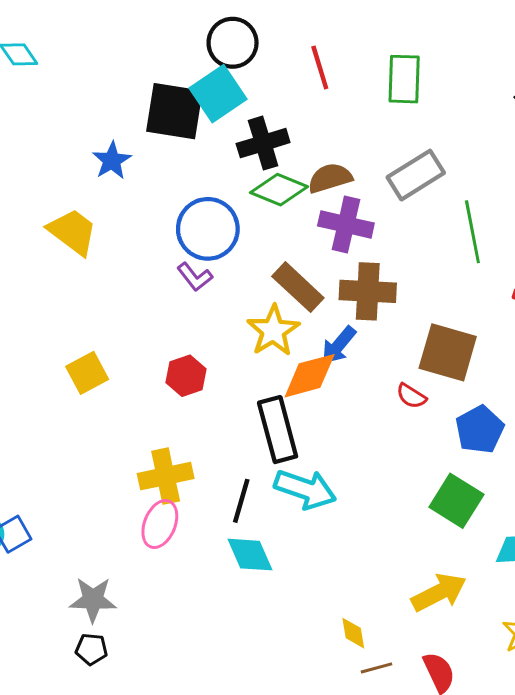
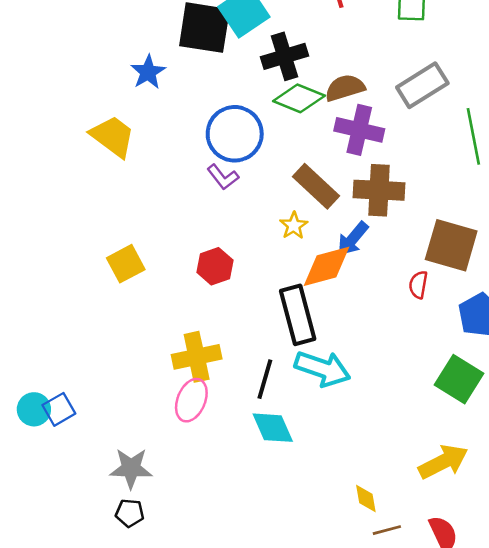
yellow star: (273, 331) -> (294, 226), size x0.6
red semicircle: (411, 396) -> (418, 285), turned 68

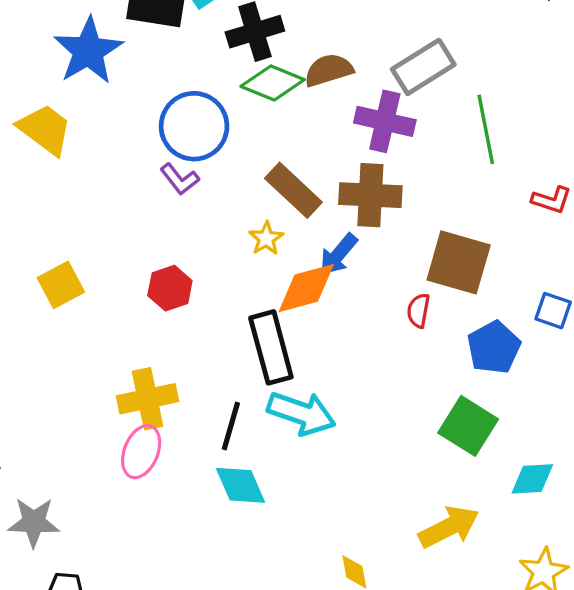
blue star: (148, 72) -> (88, 51), size x1.6
purple cross: (359, 130) -> (385, 121), moved
gray star: (131, 468) -> (34, 522), moved

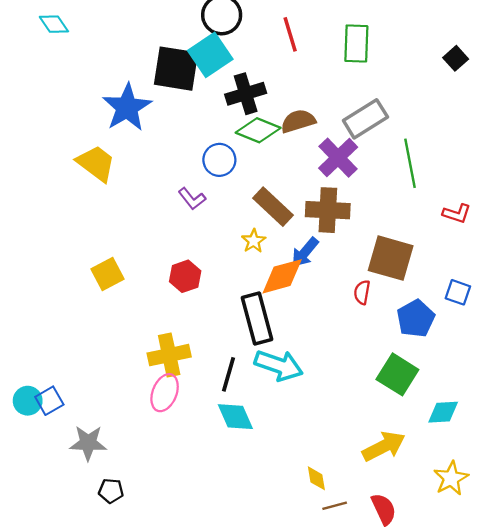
purple cross: (385, 121) -> (338, 158), turned 33
blue circle: (194, 126) -> (219, 160), moved, size x0.7

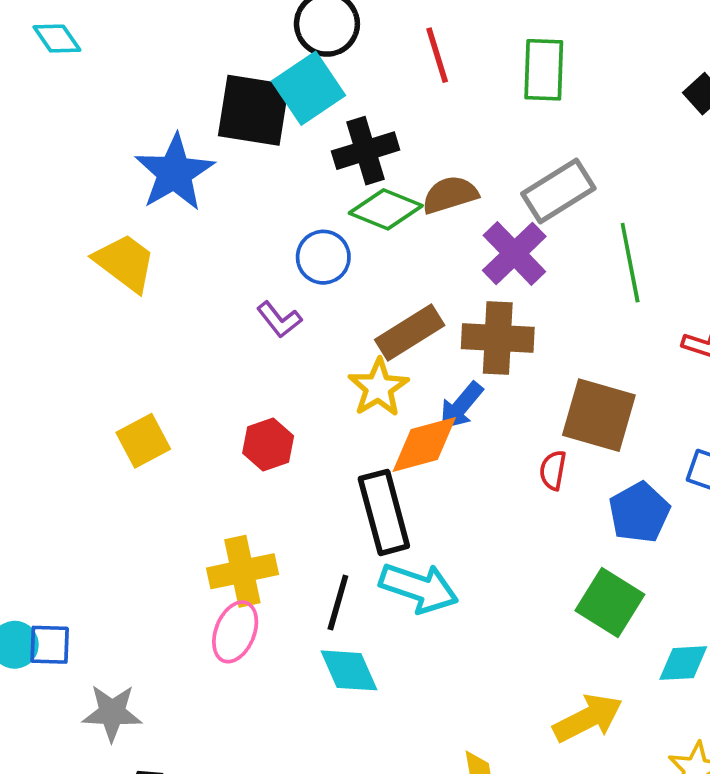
brown rectangle: (273, 207) -> (410, 332), turned -75
yellow star: (254, 241) -> (378, 388), size x1.5
blue square: (49, 401) -> (50, 645), turned 32

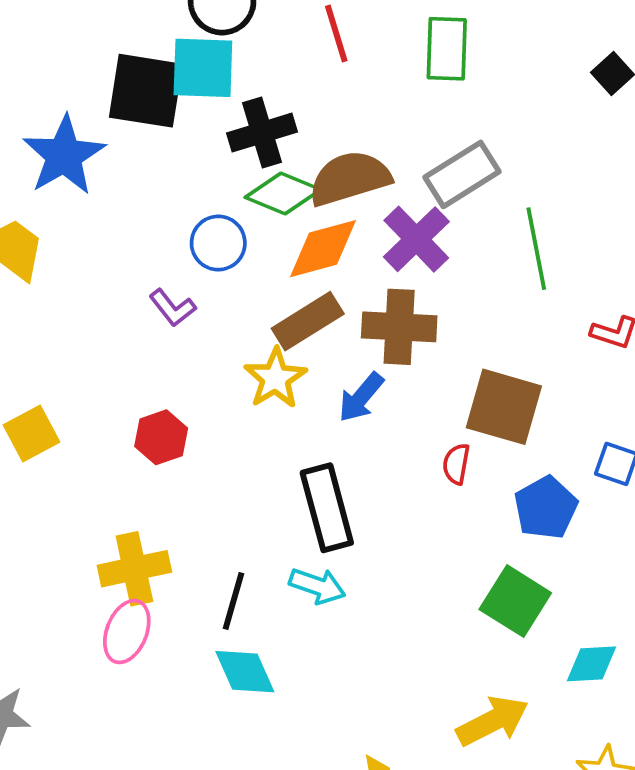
cyan square: (309, 88) -> (203, 68), turned 36
brown semicircle: (450, 195) -> (350, 178), size x1.4
orange diamond: (424, 445) -> (323, 249), moved
black rectangle: (384, 512) -> (327, 508), moved
cyan arrow: (419, 588) -> (317, 586), size x0.7

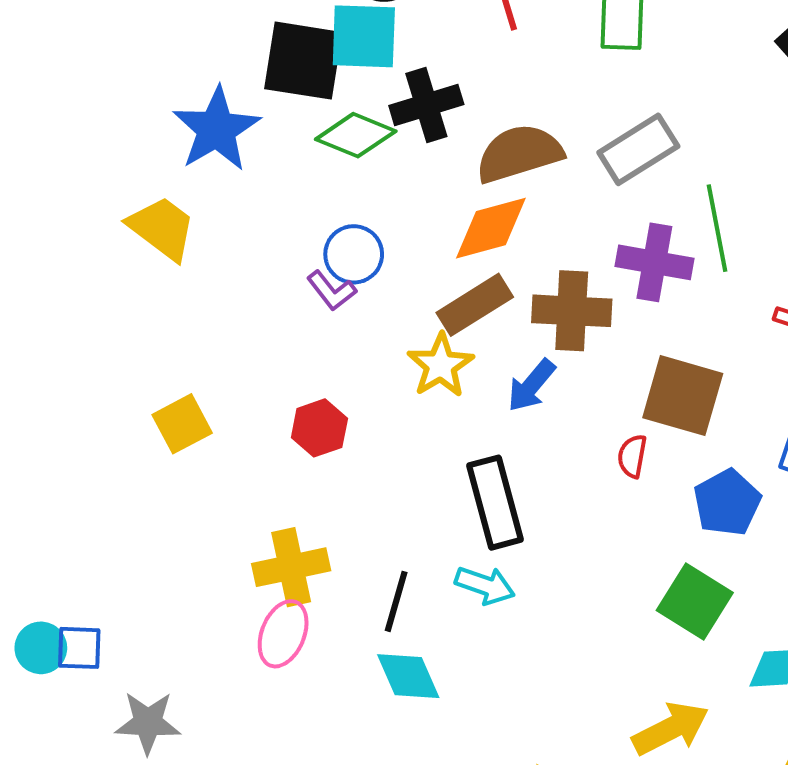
green diamond: (283, 193) -> (356, 135), moved
purple cross: (416, 239) -> (654, 262), moved, turned -36
blue circle: (218, 243) -> (354, 254), moved

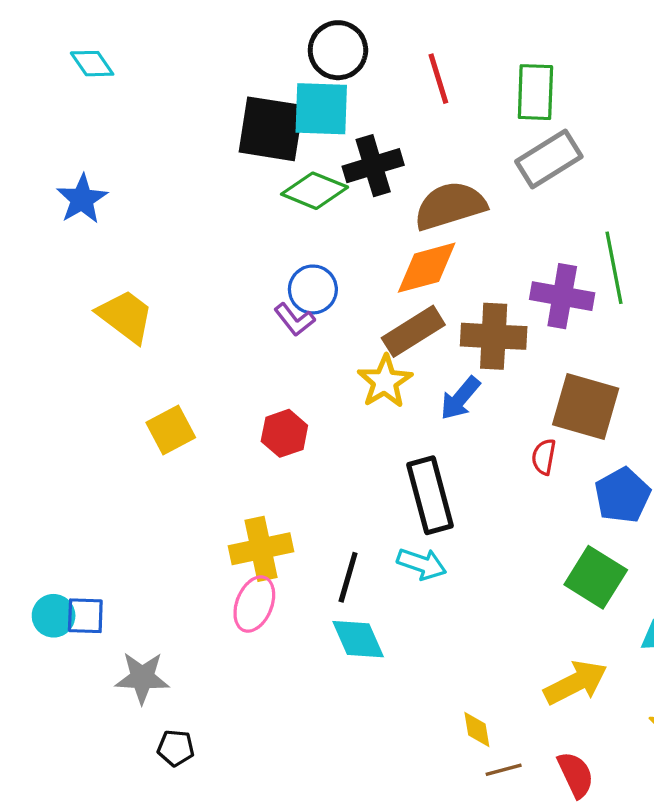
blue star: (216, 129) -> (82, 199), moved, size x0.7
gray rectangle: (638, 149) -> (549, 159), moved
yellow trapezoid: (162, 228) -> (125, 316), moved

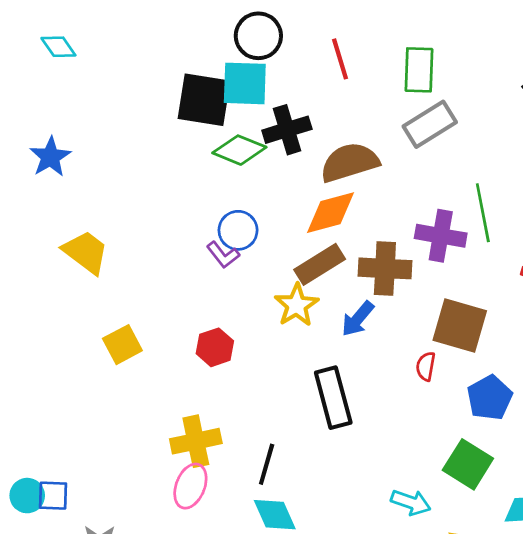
cyan arrow: (422, 564) -> (411, 502), moved

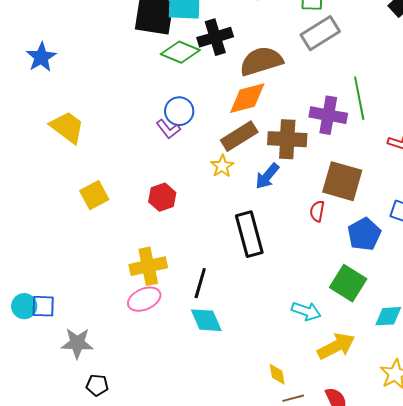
yellow star: (296, 305) -> (222, 166), size x0.7
pink ellipse: (190, 486) -> (144, 299), turned 44

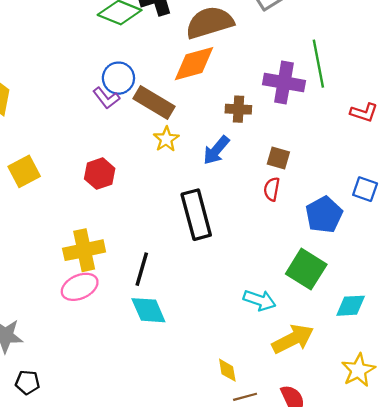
brown rectangle: (239, 136) -> (154, 103), moved, turned 63
brown cross: (287, 139) -> (238, 109), size x0.6
brown square: (342, 181) -> (278, 158), moved, size x0.5

